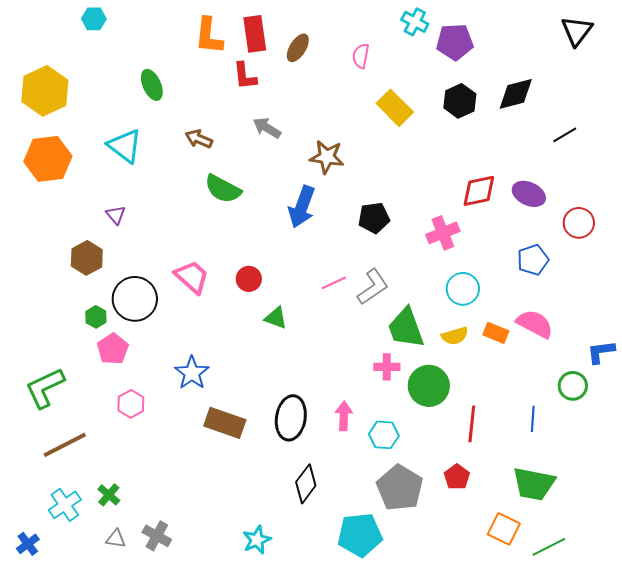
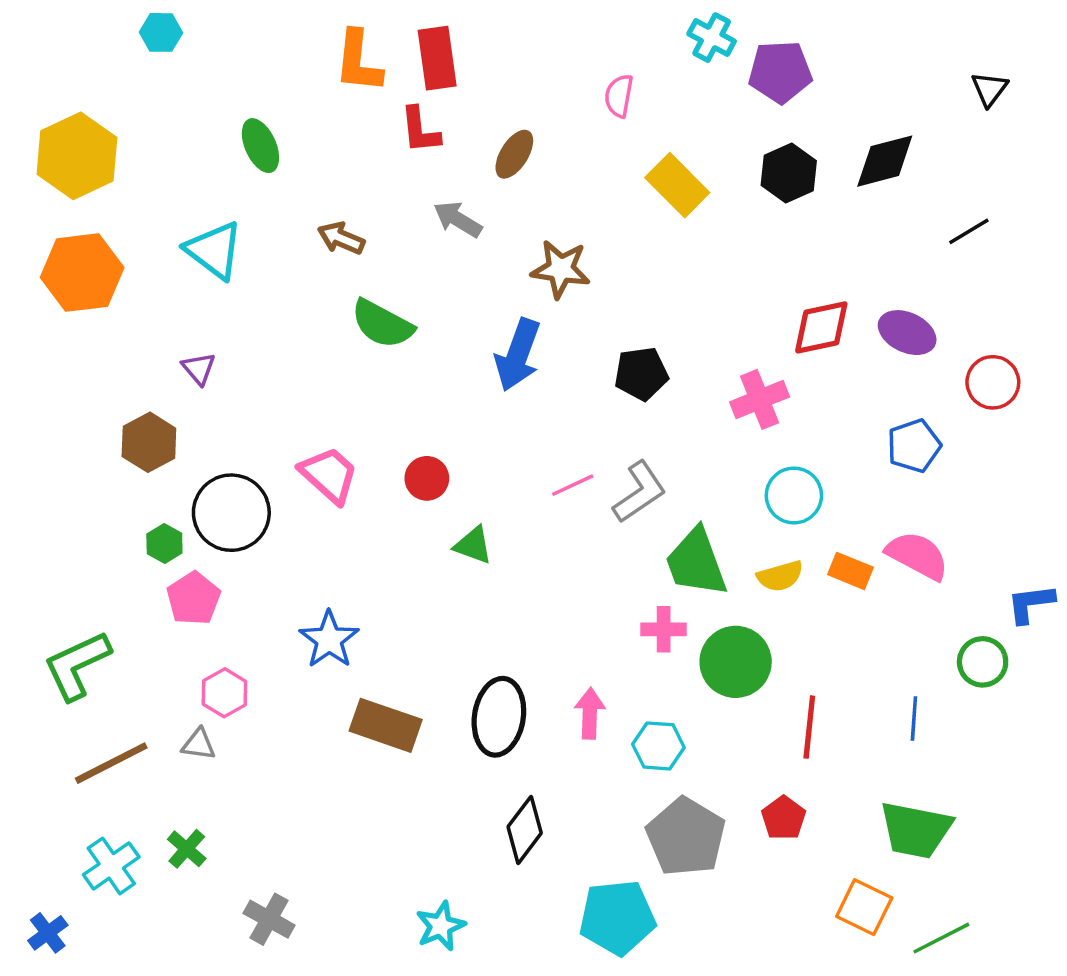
black triangle: (577, 31) -> (989, 89), moved, size x0.7
brown ellipse: (298, 48) -> (514, 154), moved
gray triangle: (116, 539) -> (199, 744), moved

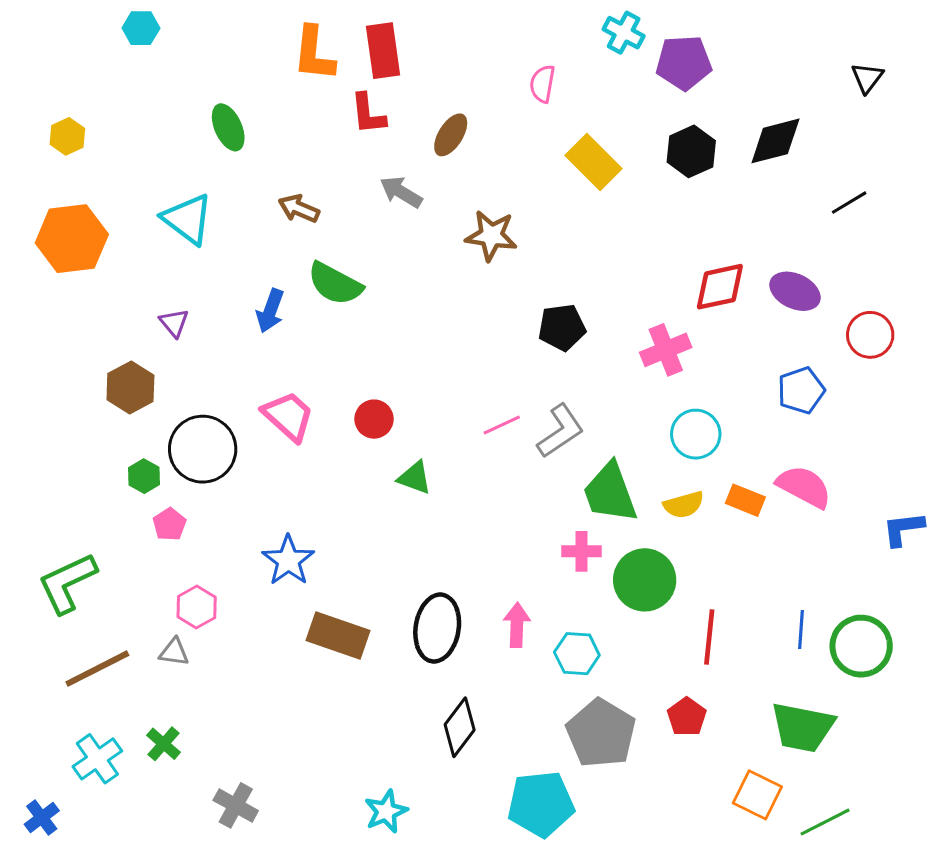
yellow hexagon: (77, 156) -> (67, 136), size x0.5
blue arrow: (518, 355) -> (270, 311), moved, size x0.7
pink pentagon: (194, 598) -> (170, 524), size x0.7
green circle: (983, 662) -> (861, 646), moved, size x1.4

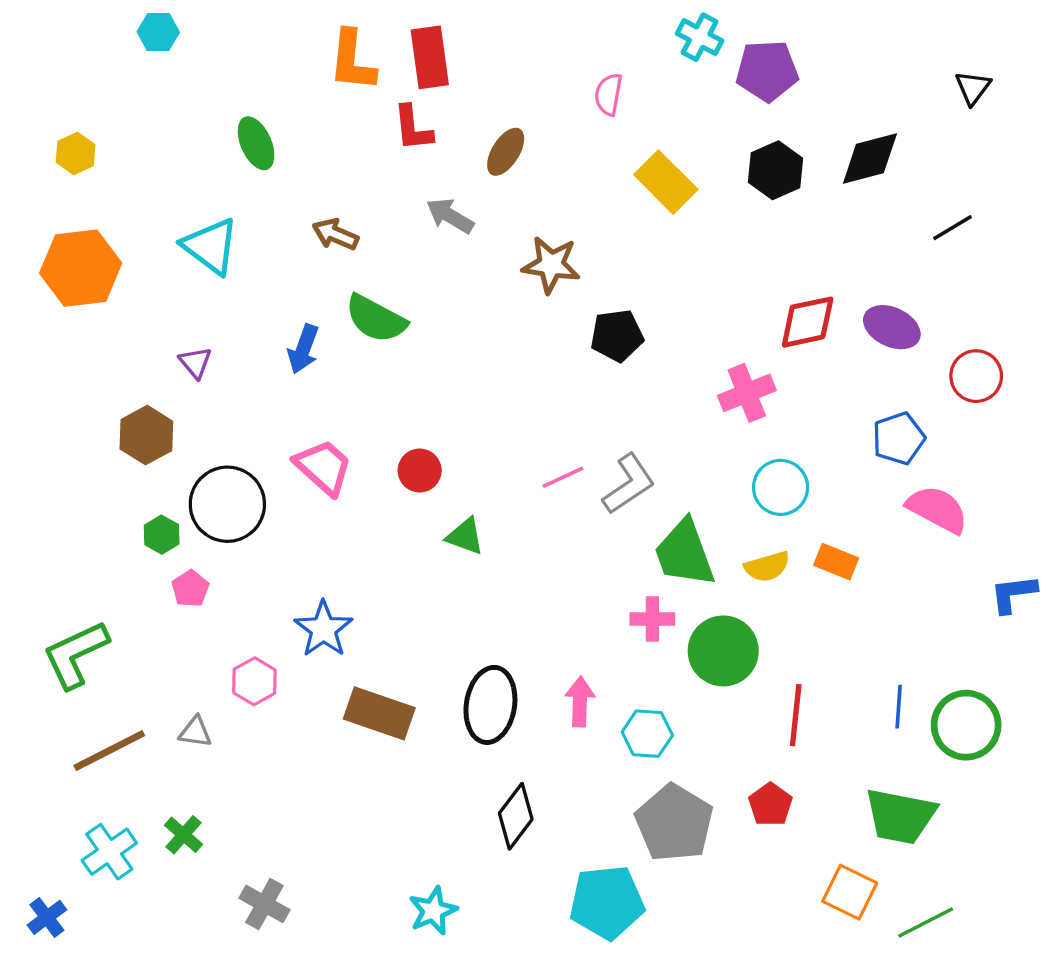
black pentagon: (562, 327) -> (617, 336), moved
pink semicircle: (804, 487) -> (937, 509), moved
pink hexagon: (197, 607) -> (254, 681), moved

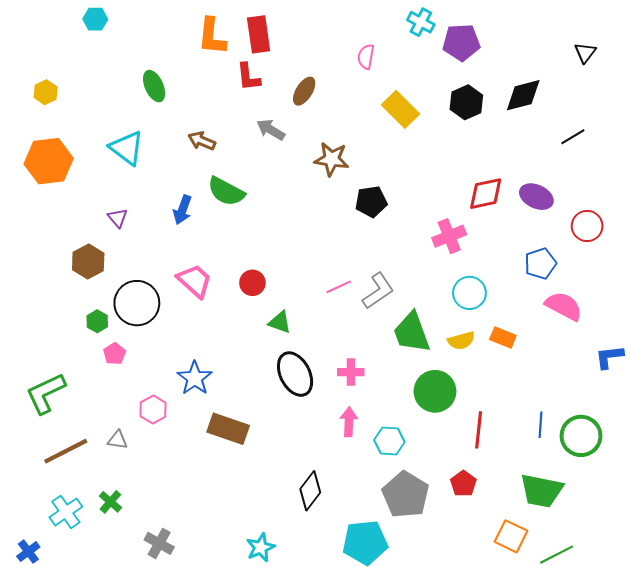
pink cross: (652, 619) -> (351, 372), moved
black ellipse: (490, 705) -> (295, 374), moved, turned -36

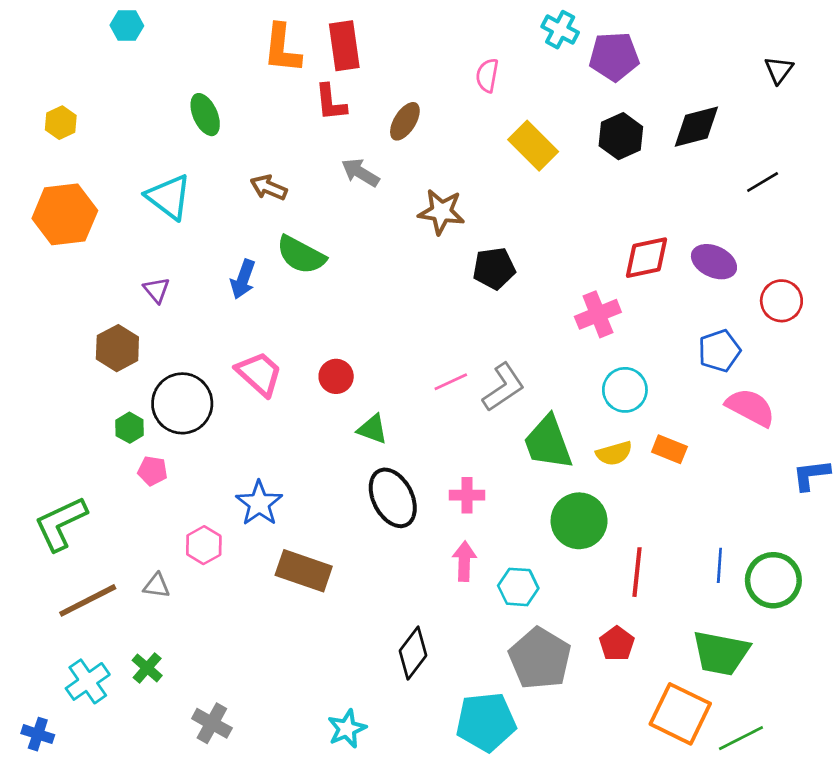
pink pentagon: (115, 354) -> (153, 471), turned -30
orange square: (511, 536) -> (680, 714), size x1.4
blue cross: (28, 552) -> (38, 734), turned -35

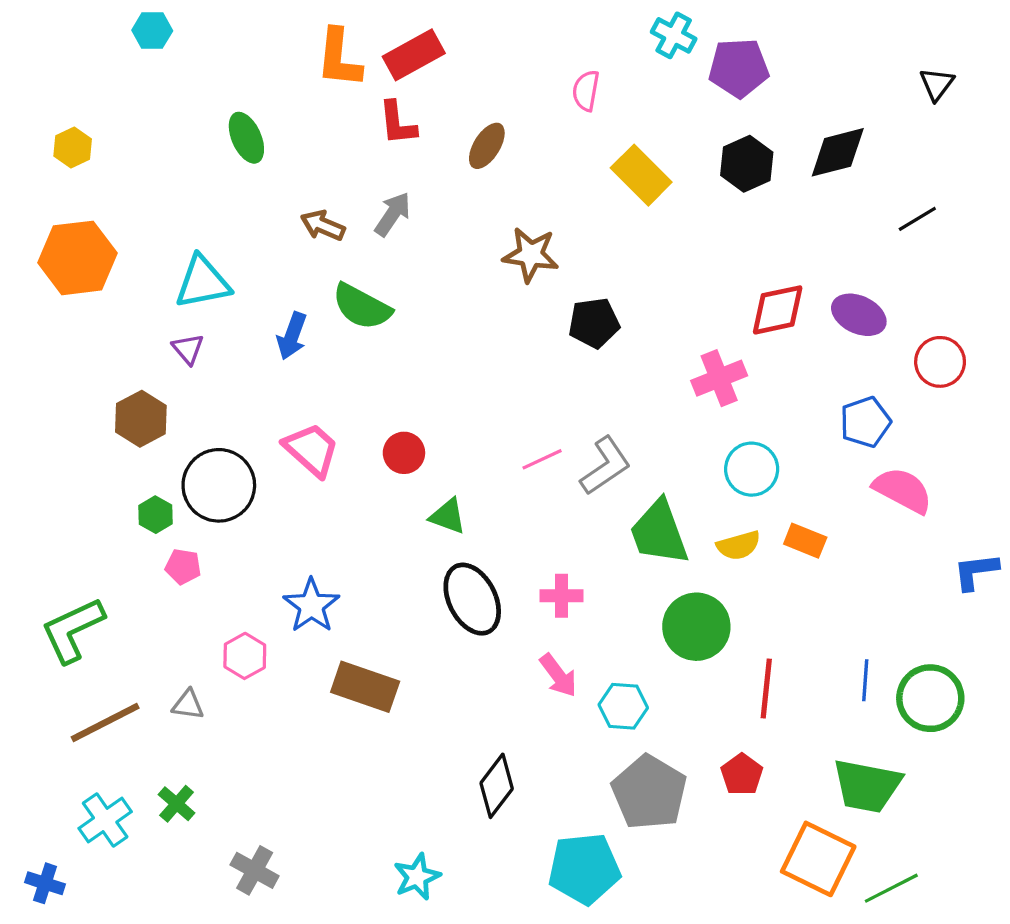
red rectangle: (344, 46) -> (414, 55), turned 69
gray arrow: (360, 173) -> (393, 214), moved, turned 93
cyan triangle: (169, 197) -> (203, 282), moved, turned -48
pink arrow: (464, 561) -> (558, 675), turned 141

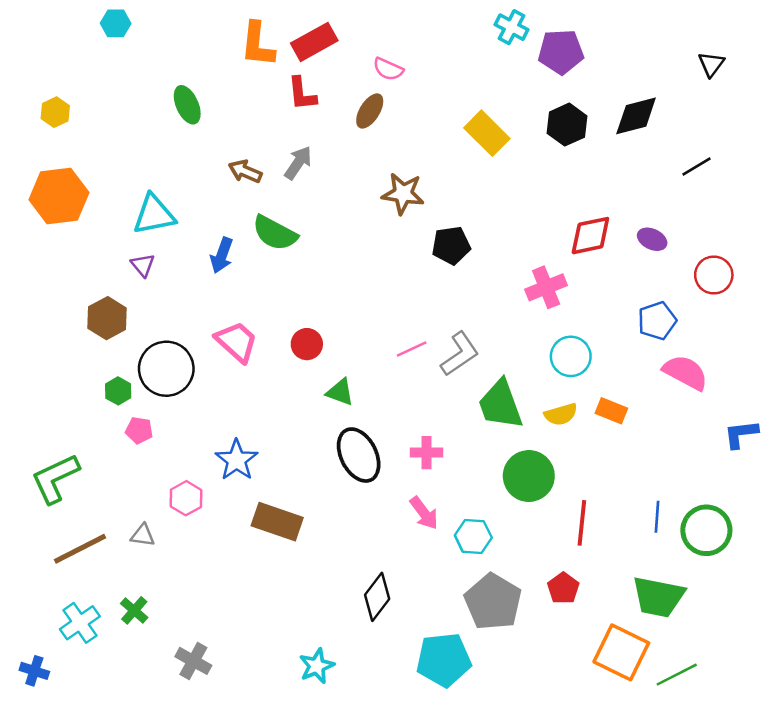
pink semicircle: (586, 91) -> (388, 69), moved, turned -76
purple ellipse: (859, 315) -> (652, 239), size x0.7

